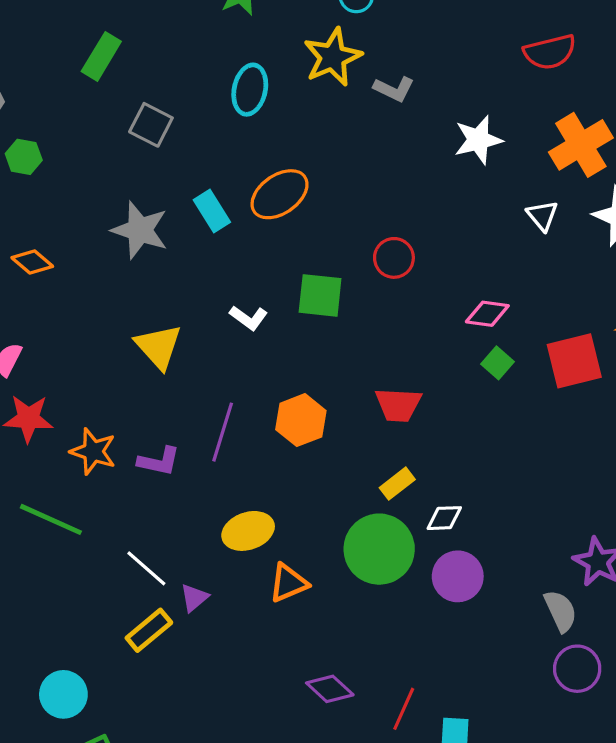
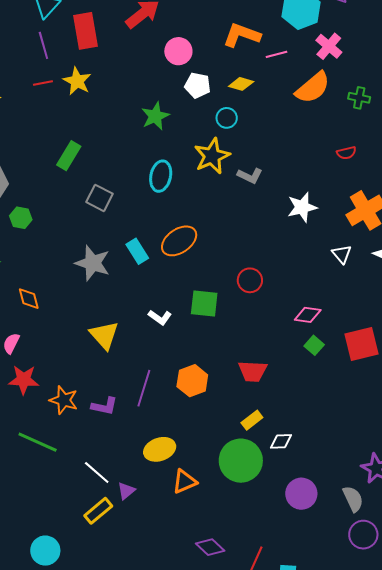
red semicircle: (550, 52) -> (346, 153), size x0.6
orange diamond: (32, 262) -> (29, 299), moved, turned 35
purple circle: (458, 576) -> (301, 494), moved

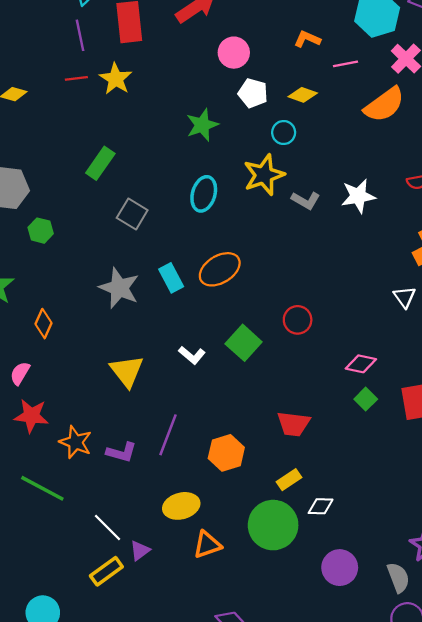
orange L-shape: (242, 35) -> (307, 39), size x0.6
white star: (302, 207) -> (358, 196), moved
orange diamond: (29, 299) -> (44, 324), turned 35
green square: (204, 304) -> (244, 343), turned 32
orange hexagon: (192, 381) -> (226, 453), moved

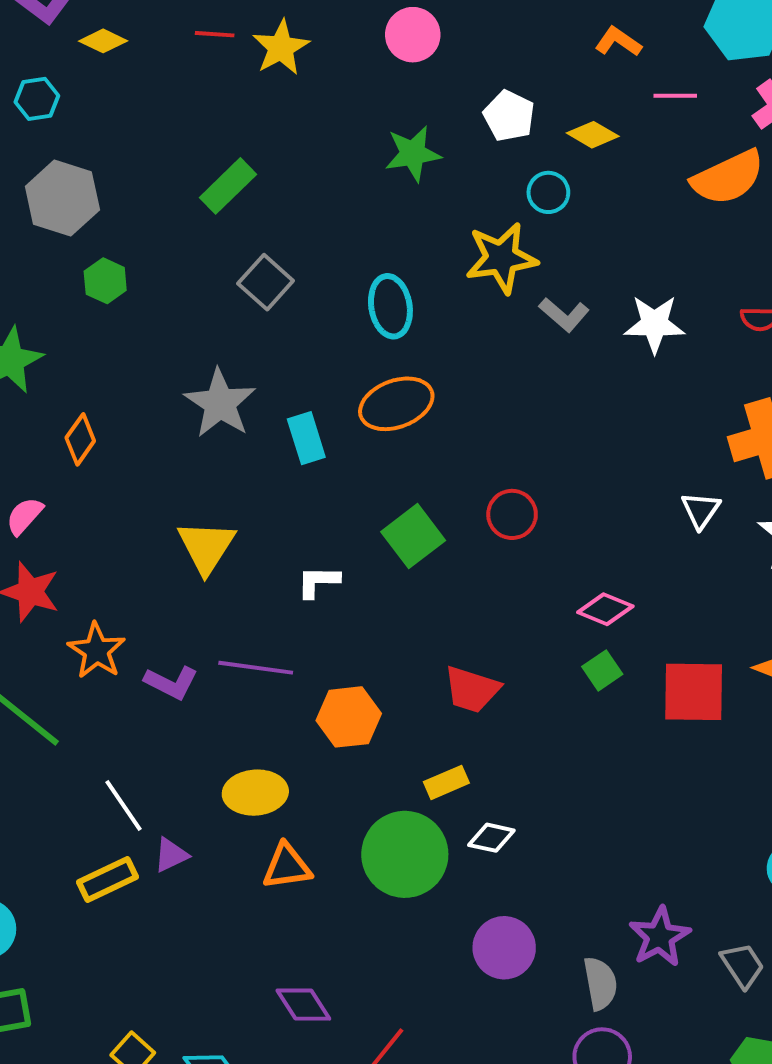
pink circle: (234, 53) -> (413, 35), moved
cyan ellipse: (204, 194) -> (390, 306), moved, turned -36
cyan rectangle: (171, 278) -> (306, 438), moved
white L-shape: (192, 355) -> (318, 582), moved, turned 130
purple line: (168, 435) -> (256, 668), turned 66

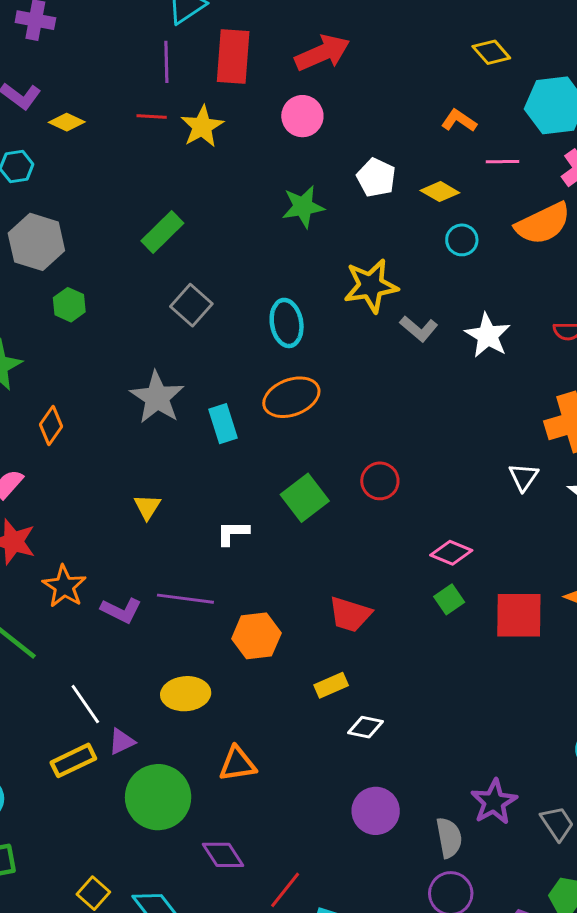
cyan circle: (548, 192) -> (462, 240), moved
white star: (655, 324) -> (488, 335), turned 30
yellow triangle: (206, 547) -> (147, 507), size x0.6
green circle: (405, 854) -> (158, 797), moved
orange triangle: (287, 866) -> (238, 764), moved

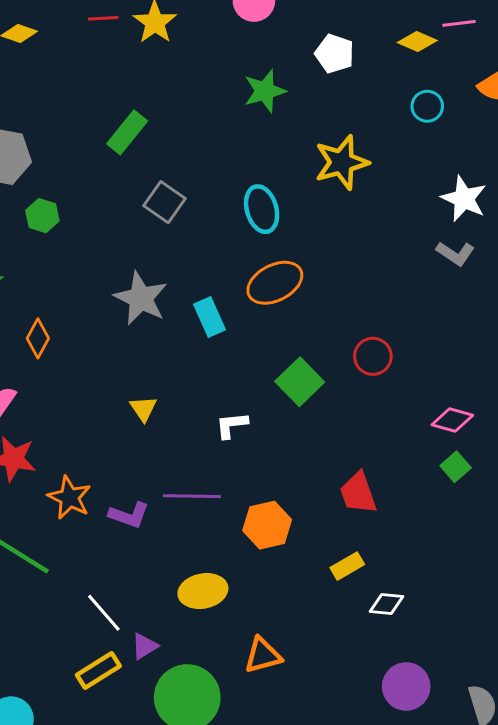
yellow diamond: (440, 192) -> (417, 42), moved
gray L-shape: (419, 329) -> (455, 253), moved
red trapezoid: (350, 614) -> (358, 493), turned 60

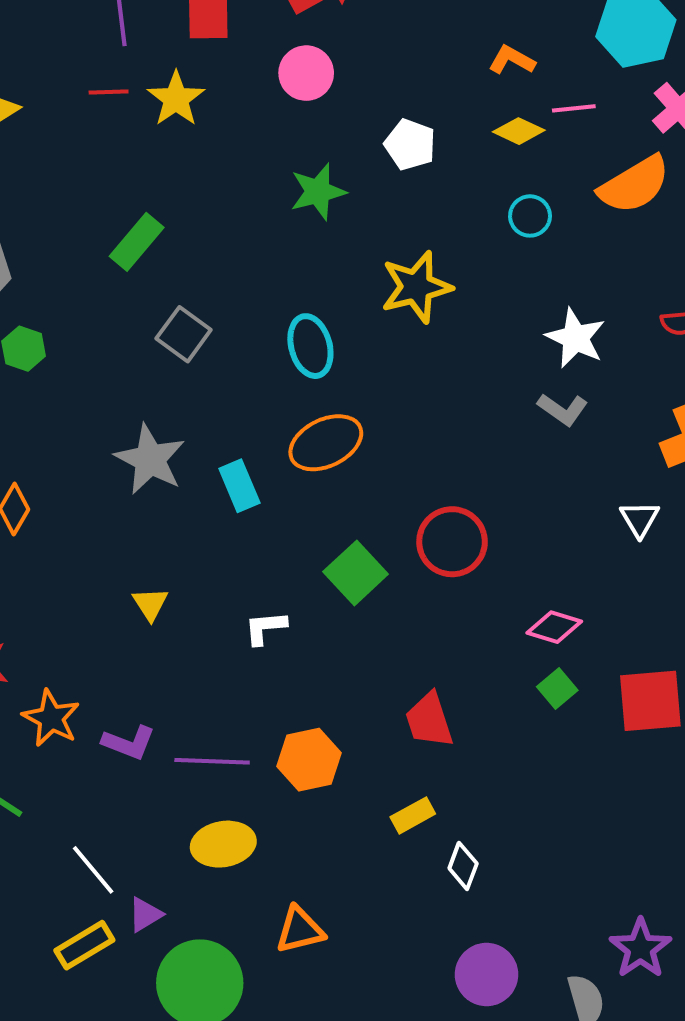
red circle: (373, 356) -> (452, 542), size x1.4
purple line: (192, 496) -> (212, 761), moved
white diamond: (386, 604) -> (463, 866), turned -76

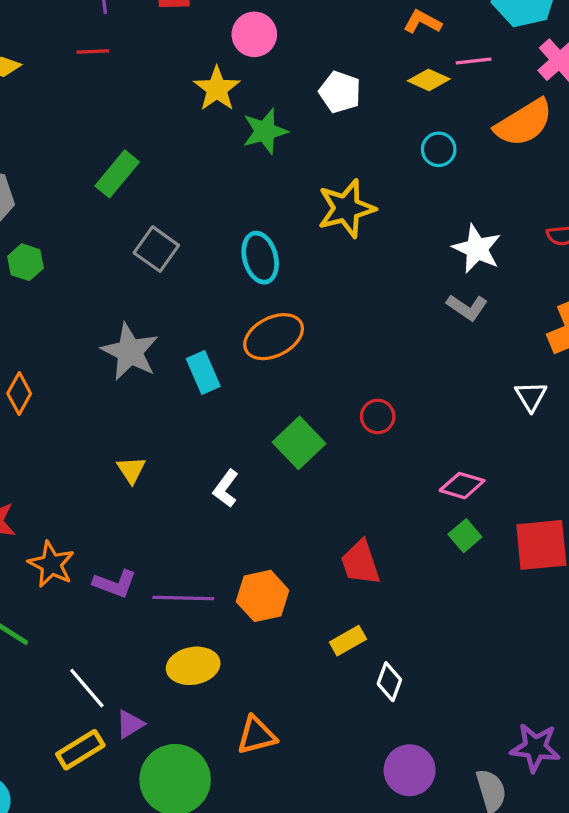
yellow star: (176, 99) -> (217, 89), moved
red circle: (452, 542) -> (378, 416), size x0.6
white L-shape: (265, 628) -> (226, 488), turned -48
purple star: (640, 948) -> (535, 748), turned -30

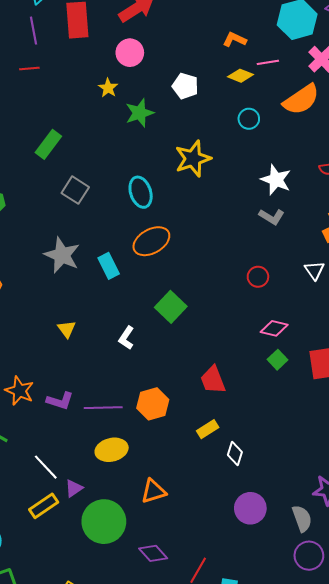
yellow star: (217, 89) -> (108, 88), size x0.7
red circle: (378, 416) -> (258, 277), moved

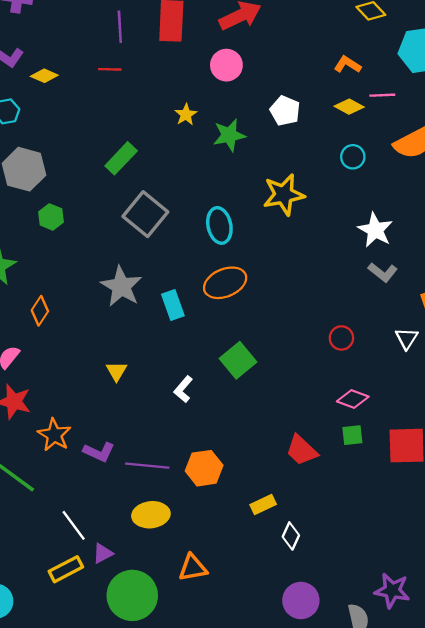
yellow star: (108, 88) -> (186, 115), moved
gray square: (75, 190) -> (145, 214), size x1.4
gray L-shape: (272, 217) -> (383, 272), moved
green square: (278, 360) -> (352, 435), turned 30
red trapezoid: (213, 380) -> (302, 450), moved, turned -32

